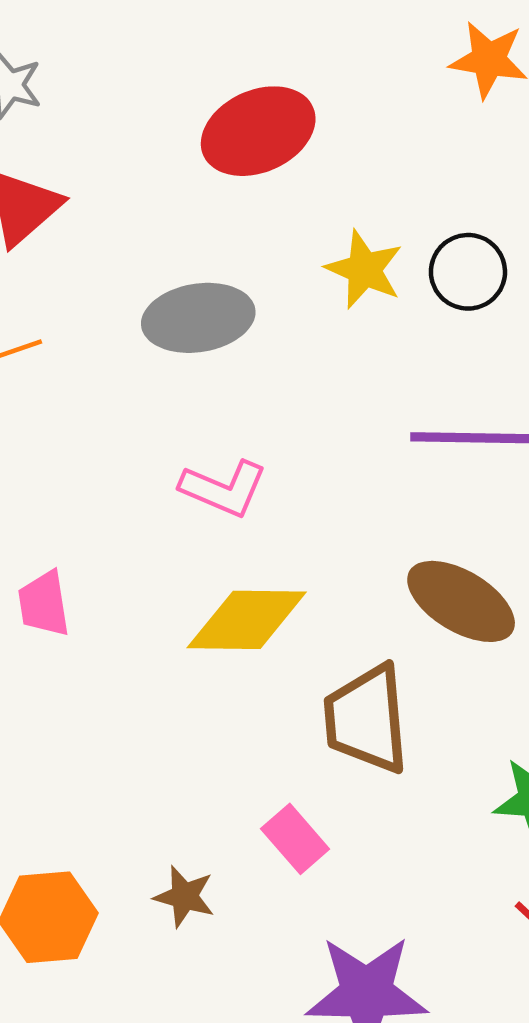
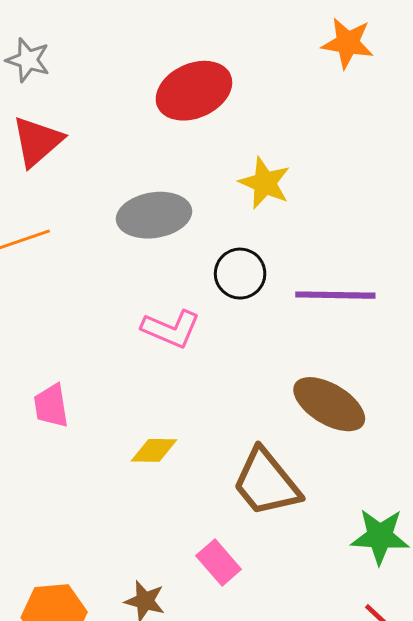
black circle: (468, 272) -> (240, 274), moved
yellow diamond: (247, 620) -> (154, 450), moved, size x0.6
brown trapezoid: (367, 719) -> (266, 483), turned -34

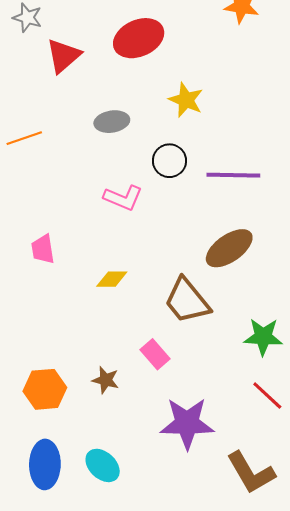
red triangle: (37, 141) -> (63, 56), moved
gray ellipse: (154, 215) -> (112, 122), size x0.7
brown ellipse: (329, 404) -> (229, 248), turned -66

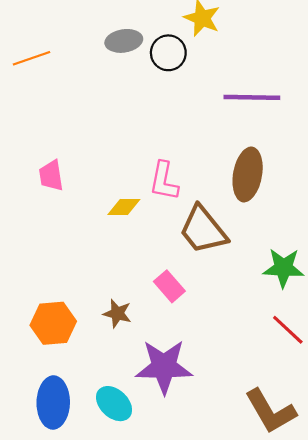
black circle: (169, 161) -> (168, 53), moved
pink L-shape: (123, 198) -> (164, 181), moved, turned 78
brown ellipse: (229, 248) -> (248, 174), turned -45
purple star: (187, 423) -> (164, 367), moved

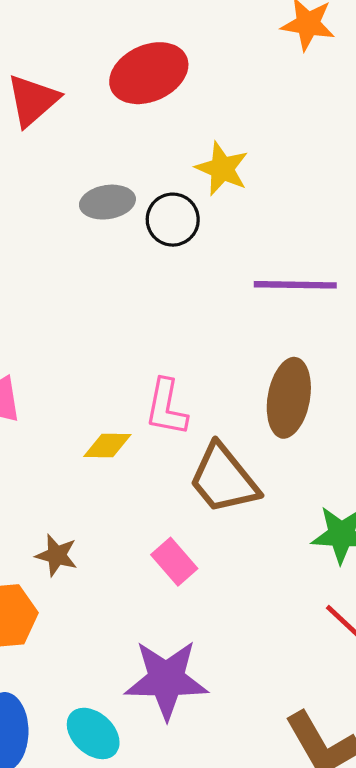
brown star: (117, 313) -> (57, 555), moved

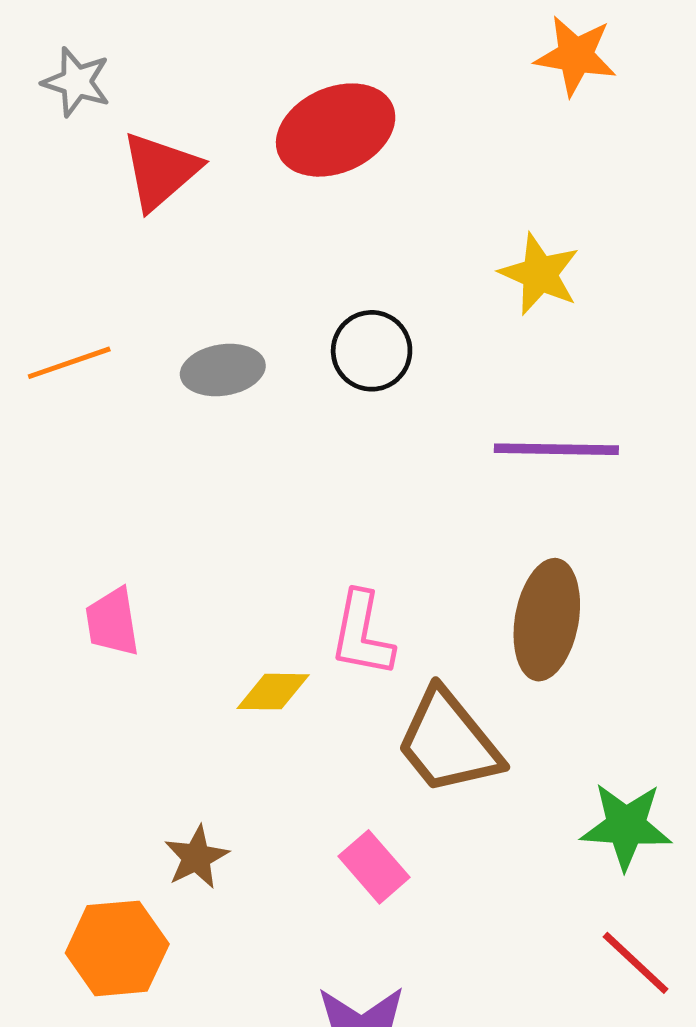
yellow star: (222, 169) -> (540, 274), moved
gray ellipse: (107, 202) -> (223, 370), moved
brown star: (57, 555) -> (196, 857), turned 30

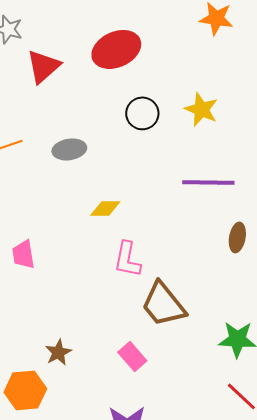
black circle: (372, 351) -> (142, 113), moved
brown ellipse: (547, 620) -> (237, 237), moved, size x0.6
yellow diamond: (273, 692) -> (105, 208), moved

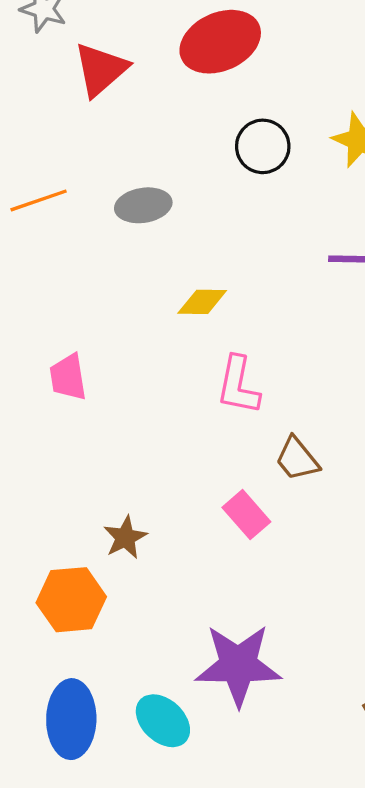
brown trapezoid: (163, 304) -> (297, 459), size x0.6
pink rectangle: (132, 356) -> (246, 515), moved

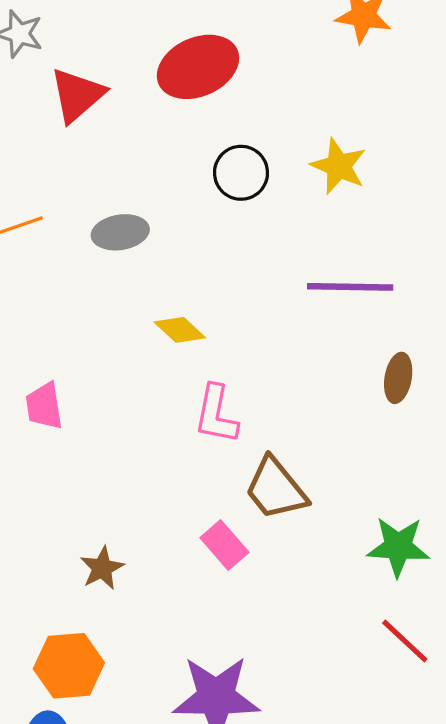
yellow diamond: (202, 302) -> (180, 330), turned 42
brown trapezoid: (297, 459) -> (276, 489), size x1.4
orange hexagon: (71, 600) -> (69, 666), moved

